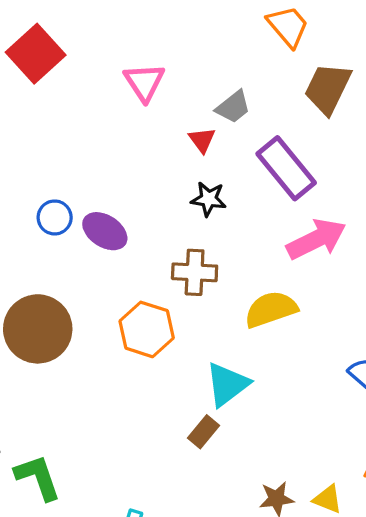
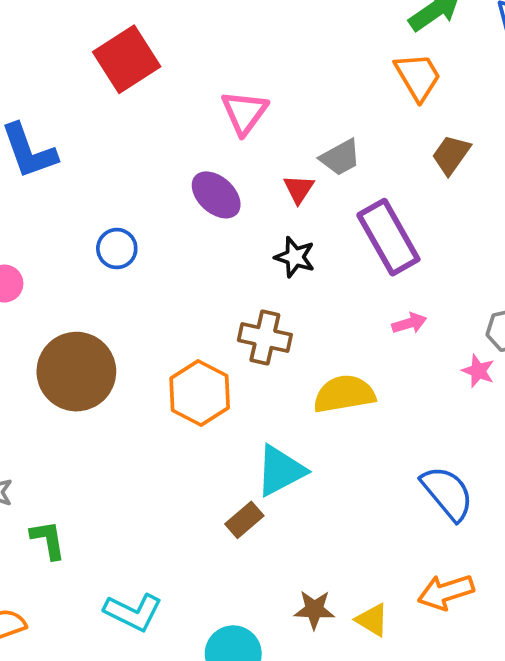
brown trapezoid: (328, 88) -> (451, 155), size x0.7
purple ellipse: (105, 231) -> (216, 195), moved
pink arrow: (316, 239) -> (409, 323), size x0.5
green L-shape: (38, 477) -> (48, 540), size x0.7

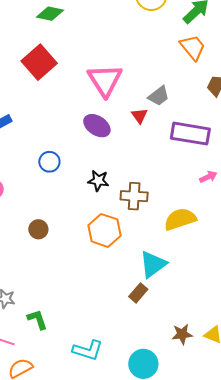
pink triangle: (244, 112) -> (105, 80), size x1.4
purple rectangle: (388, 237) -> (190, 134), turned -42
black star: (295, 257) -> (98, 181), moved
brown circle: (76, 372) -> (38, 229), size x0.5

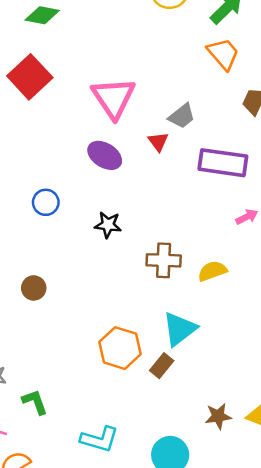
brown cross: (134, 196) -> (164, 260), moved
yellow semicircle: (180, 219) -> (212, 271), size x0.7
orange hexagon: (104, 230) -> (120, 348), moved

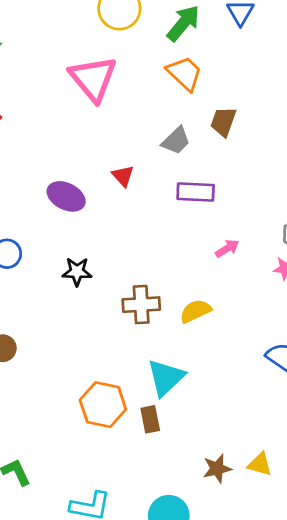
pink triangle: (114, 98) -> (93, 79), moved
gray trapezoid: (182, 116) -> (176, 141), moved
purple rectangle: (223, 163) -> (196, 192), size x0.7
brown rectangle: (162, 366) -> (150, 419), turned -45

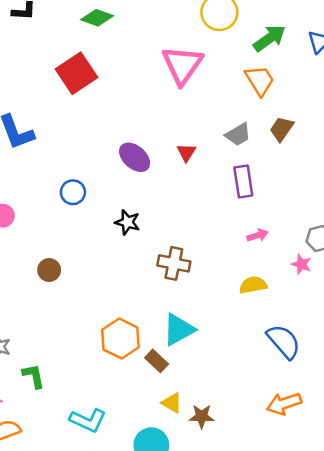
purple rectangle: (196, 192) -> (243, 181), turned 64
yellow semicircle: (195, 311) -> (253, 285), moved
brown rectangle: (150, 419) -> (157, 361), turned -50
yellow triangle: (260, 464) -> (172, 403), moved

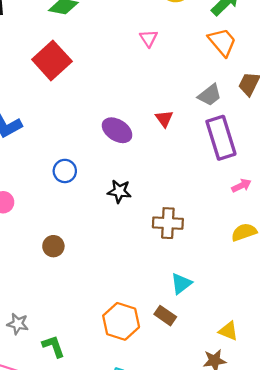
pink triangle: (182, 65) -> (149, 38), size x0.5
purple rectangle: (243, 181) -> (221, 138), size x1.4
cyan triangle: (179, 330) -> (181, 284), size x0.7
orange hexagon: (120, 339) -> (121, 321), moved
yellow triangle: (172, 403) -> (228, 331), moved

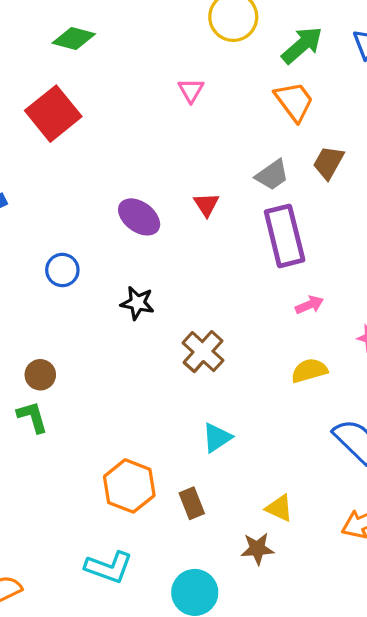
brown cross: (168, 223) -> (203, 352), turned 36
brown rectangle: (165, 316) -> (192, 503), moved, turned 30
green L-shape: (53, 346) -> (32, 417), moved

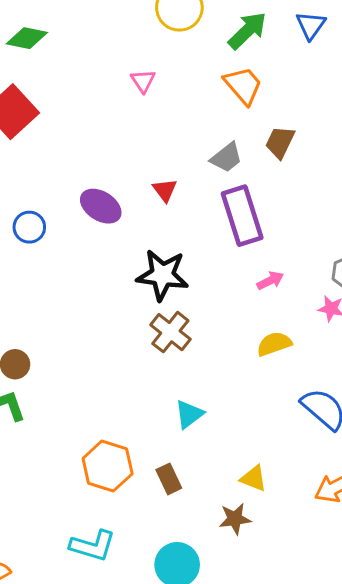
blue circle: (62, 270) -> (29, 227), moved
black star: (137, 303) -> (162, 275), moved, size x1.6

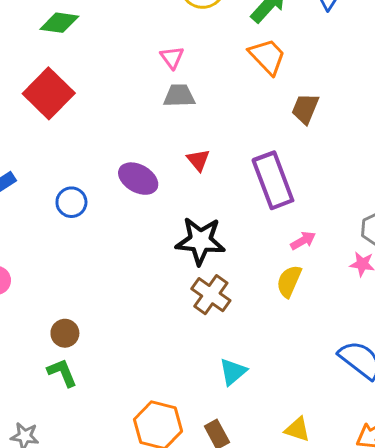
gray trapezoid: (226, 158) -> (179, 96), moved, turned -140
yellow semicircle: (274, 344) -> (289, 281), moved, turned -44

